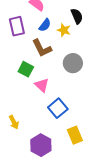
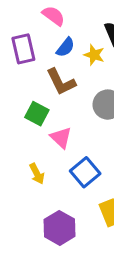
yellow arrow: (14, 122) -> (37, 174), moved

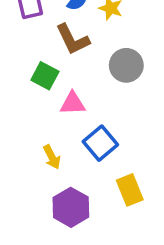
pink triangle: (61, 138) -> (73, 103), turned -45
yellow arrow: (37, 174) -> (52, 157), moved

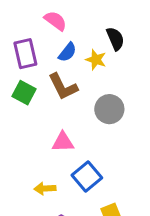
green square: (45, 76) -> (24, 93), moved
yellow arrow: (52, 157) -> (45, 189), turned 114

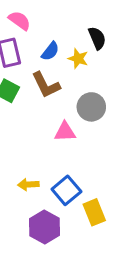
pink semicircle: (55, 21) -> (20, 21), moved
pink triangle: (63, 142) -> (65, 132), moved
blue square: (87, 177) -> (66, 190), moved

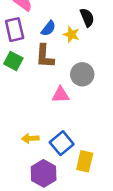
brown L-shape: (46, 85) -> (45, 56), turned 30
yellow rectangle: (94, 212) -> (85, 161), turned 35

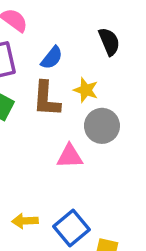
yellow star: (71, 34) -> (86, 90), moved

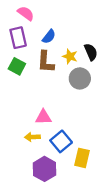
black semicircle: (109, 42) -> (91, 52), moved
pink triangle: (70, 156) -> (43, 117), moved

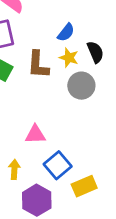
blue semicircle: (49, 37) -> (66, 32), moved
yellow arrow: (32, 137) -> (14, 169), moved, turned 96
yellow rectangle: (82, 158) -> (84, 186), turned 54

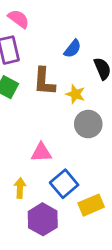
yellow star: (69, 58) -> (75, 94), moved
gray circle: (81, 86) -> (88, 124), moved

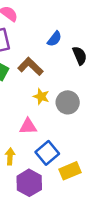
brown L-shape: (44, 81) -> (30, 66), turned 130
yellow star: (75, 94) -> (41, 96), moved

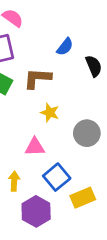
brown L-shape: (30, 66) -> (37, 78), turned -40
gray circle: (68, 102) -> (87, 133), moved

